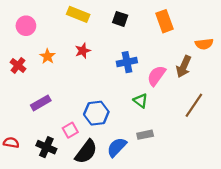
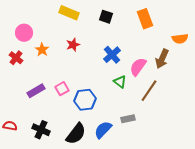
pink circle: (26, 26) -> (24, 33), moved
blue cross: (127, 62) -> (112, 55), turned -30
green triangle: (141, 101) -> (120, 82), moved
brown line: (194, 105) -> (149, 91), moved
pink square: (70, 130) -> (62, 89), moved

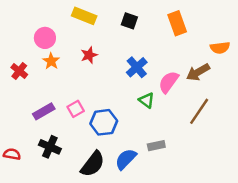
pink circle: (24, 33) -> (45, 38), moved
brown arrow: (162, 59) -> (198, 72), turned 36
brown line: (149, 91) -> (199, 111), moved
black cross: (41, 130) -> (50, 147), moved

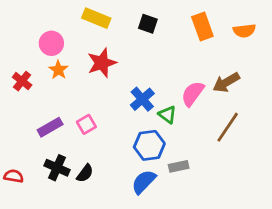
orange semicircle: (220, 48) -> (244, 31), moved
red star: (89, 55) -> (102, 63), size x1.5
blue cross: (137, 67) -> (142, 99), moved
blue hexagon: (104, 122) -> (149, 145), moved
black semicircle: (93, 164) -> (85, 173), moved, size x0.6

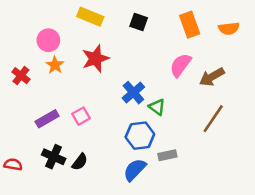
pink semicircle: (193, 94) -> (180, 65), moved

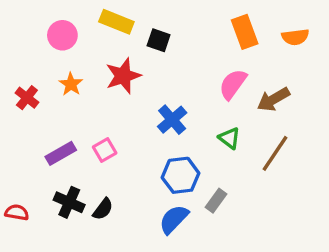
black square: (139, 22) -> (159, 40), moved
pink circle: (48, 40) -> (62, 35), moved
green triangle: (157, 107) -> (229, 138), moved
gray rectangle: (167, 155) -> (216, 201), turned -42

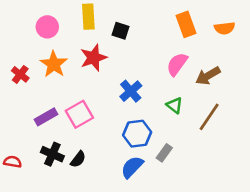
yellow rectangle: (116, 22) -> (88, 17), turned 65
orange star: (71, 84) -> (54, 64), size x1.5
pink square: (105, 150) -> (79, 114), size x1.5

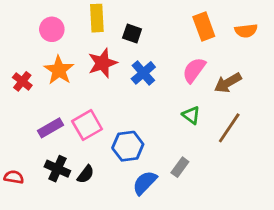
blue cross: (131, 91) -> (143, 73), moved
blue hexagon: (137, 134) -> (128, 146), moved

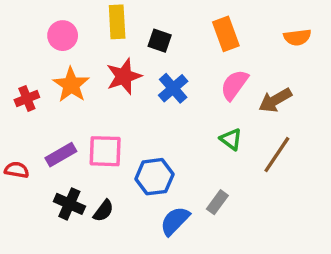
orange rectangle: (204, 26) -> (226, 34), moved
red cross: (22, 81) -> (27, 98), turned 30
pink square: (87, 125) -> (105, 151), turned 32
red semicircle: (14, 177) -> (17, 170), moved

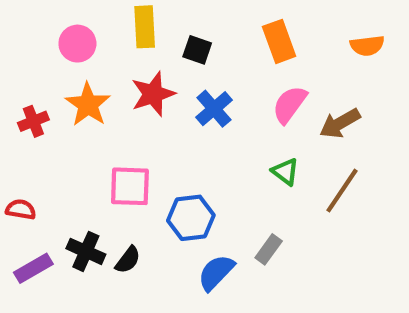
purple rectangle: (61, 155) -> (33, 268), moved

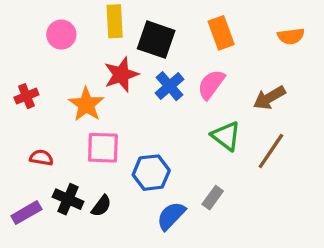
black square: (197, 50) -> (156, 40), size x1.6
orange star: (88, 104) -> (86, 104), moved
pink semicircle: (290, 104) -> (211, 84), moved
green triangle: (285, 172) -> (226, 136), size x1.4
red semicircle: (21, 209) -> (41, 158), moved

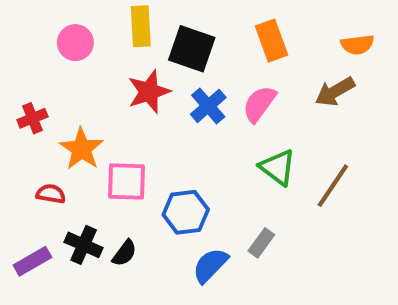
brown arrow: (269, 98) -> (335, 92), moved
orange star: (86, 104) -> (81, 149), moved

